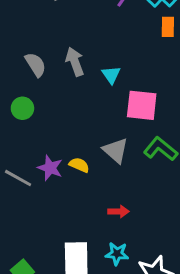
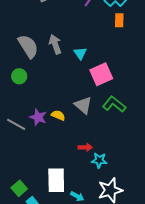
gray semicircle: (36, 65) -> (28, 46), size x1.4
pink square: (142, 105) -> (101, 74), turned -30
cyan star: (117, 254) -> (99, 160), moved

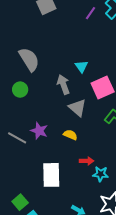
gray arrow: (55, 44) -> (63, 84), moved
gray triangle: (83, 105) -> (77, 108), moved
yellow semicircle: (58, 115) -> (70, 135), moved
white rectangle: (56, 180) -> (51, 175), moved

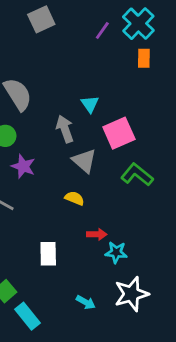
purple star: (39, 131) -> (23, 166), moved
white rectangle: (51, 175) -> (48, 254), size x0.7

